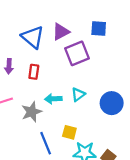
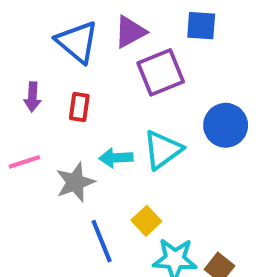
cyan triangle: (78, 94) -> (163, 150), size x1.5
blue circle: (112, 103) -> (226, 125), moved
yellow square: (69, 132) -> (146, 221), turned 32

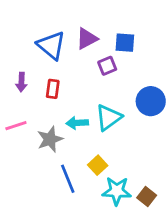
blue square: (201, 26) -> (125, 43), moved
purple square: (161, 72) -> (107, 66), size x0.6

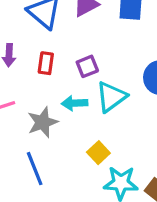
purple square: (107, 66) -> (87, 66), moved
blue line: (68, 179) -> (35, 169), moved

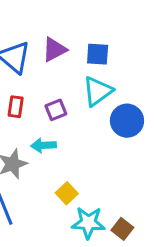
cyan triangle: (111, 97) -> (98, 91), moved

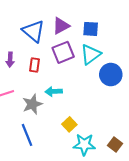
purple square: (56, 110) -> (63, 52), moved, size x1.5
brown square: (122, 229) -> (115, 144), moved

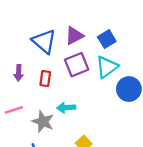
blue square: (91, 29) -> (107, 39), turned -35
gray star: (32, 104) -> (43, 122), turned -30

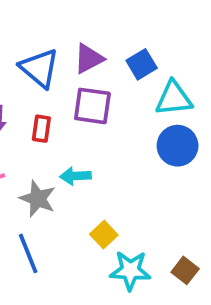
purple square: (77, 65) -> (92, 106), turned 30
cyan triangle: (107, 67) -> (174, 98), moved, turned 30

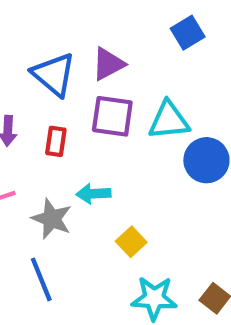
blue square: (142, 64) -> (188, 33), moved
cyan triangle: (174, 98) -> (169, 120), moved
yellow square: (104, 235) -> (131, 242), moved

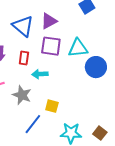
cyan arrow: (94, 194) -> (40, 74), moved
yellow square: (131, 242) -> (52, 106), moved, turned -32
blue line: (41, 279) -> (33, 124), moved, turned 60

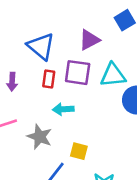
purple triangle: (49, 21) -> (89, 40), moved
red rectangle: (24, 58) -> (49, 79), moved

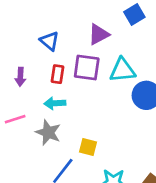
blue triangle: (41, 46) -> (50, 41), size x0.7
cyan arrow: (63, 109) -> (55, 103), moved

